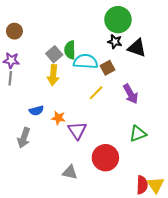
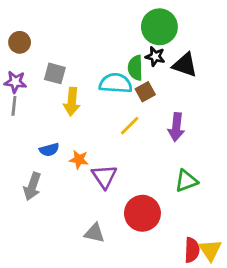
green semicircle: (70, 50) -> (135, 68), moved
gray square: (54, 54) -> (55, 73), moved, turned -35
purple arrow: (131, 94) -> (176, 127), turned 36

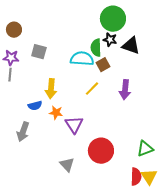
yellow arrow: (72, 102) -> (51, 89), moved
green triangle: (186, 181) -> (145, 149), moved
gray triangle: (94, 233) -> (67, 165), turned 35

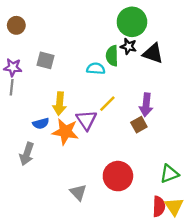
brown circle: (14, 30) -> (16, 25), moved
cyan semicircle: (82, 59) -> (96, 69), size x0.7
brown square: (103, 65) -> (139, 125), moved
orange star: (56, 113) -> (65, 132), size x1.6
purple triangle: (74, 125) -> (86, 120), moved

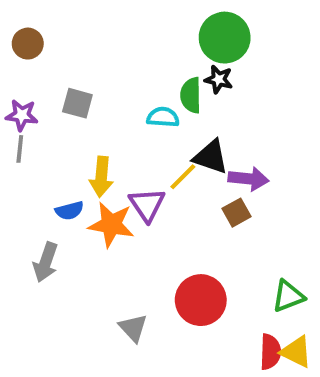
black triangle: (153, 53) -> (211, 157), moved
purple arrow: (146, 105) -> (248, 179), turned -90
yellow triangle: (174, 206) -> (296, 352), turned -30

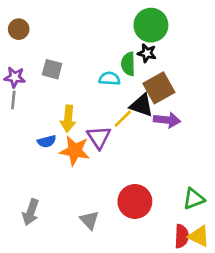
brown square: (237, 213) -> (159, 88), moved, size x1.6
gray arrow: (46, 262) -> (31, 212), moved

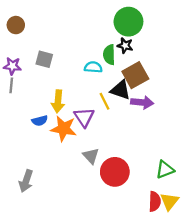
yellow line: (123, 119) -> (105, 101), turned -72
gray triangle: (89, 220) -> (91, 156), moved
yellow triangle: (199, 236) -> (169, 201), turned 42

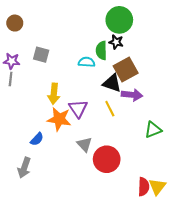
yellow line: (105, 101) -> (110, 109), moved
blue semicircle: (40, 121) -> (37, 139), moved, turned -32
green triangle: (165, 170) -> (153, 130), moved

